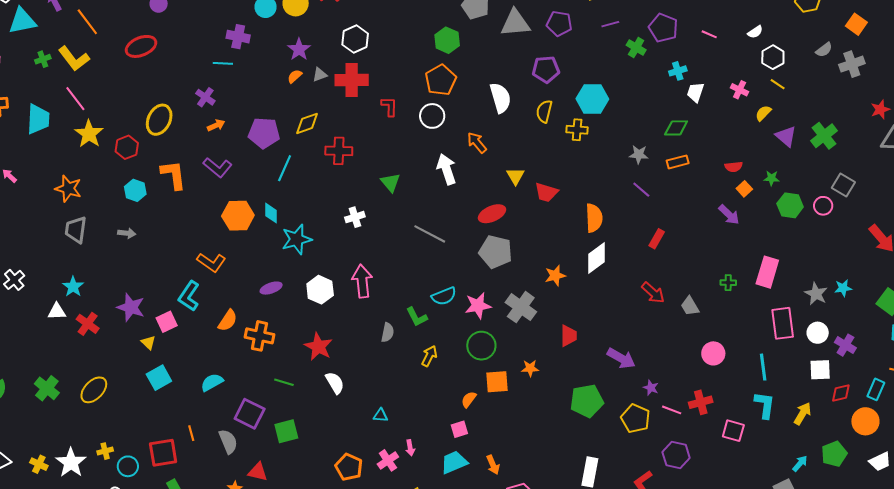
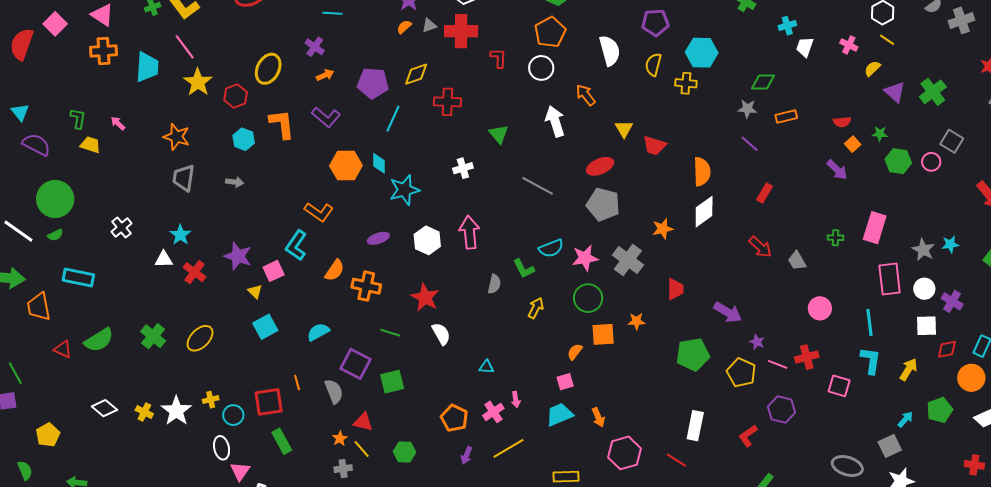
green diamond: (676, 128) -> (763, 82), moved

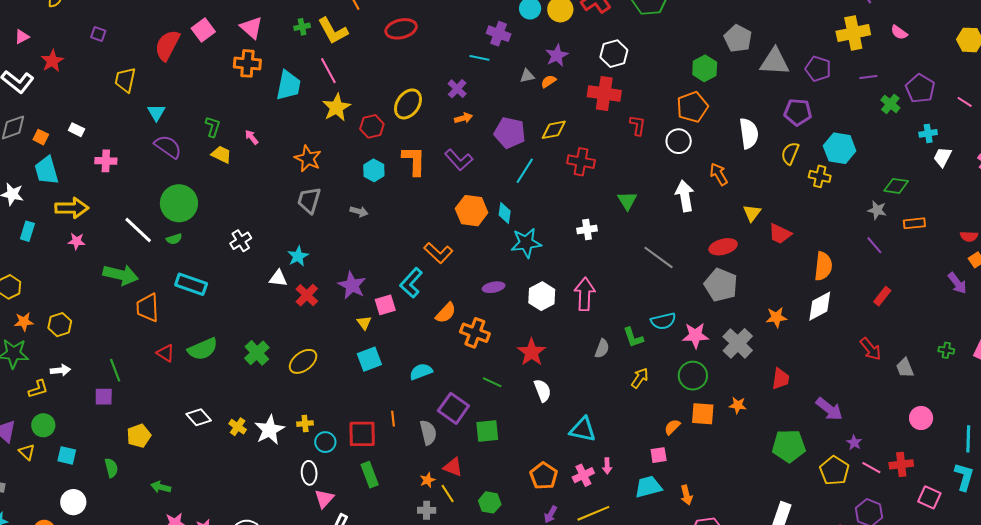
gray triangle: (429, 25) -> (527, 76), moved
cyan triangle: (486, 367) -> (583, 429), size x1.8

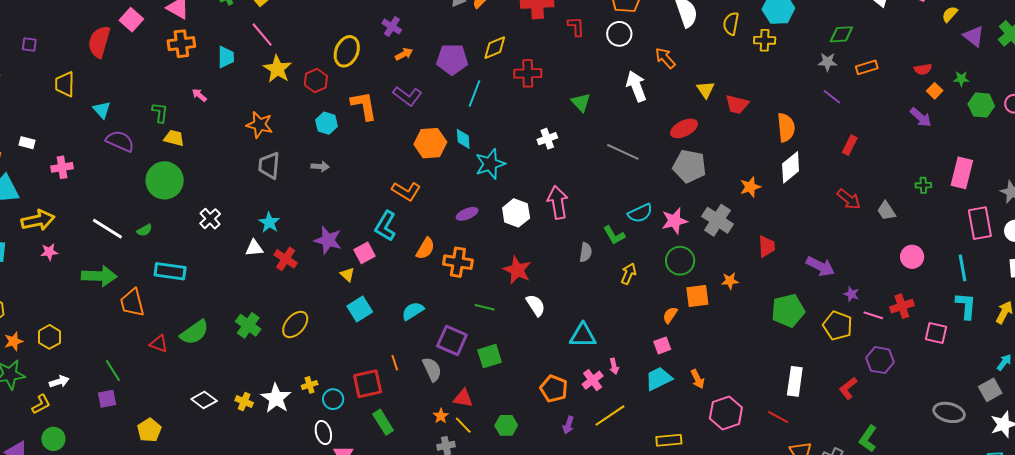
cyan trapezoid: (288, 85) -> (226, 57), size x0.7
pink arrow: (252, 137) -> (199, 95), moved
green circle: (179, 203) -> (165, 180), moved

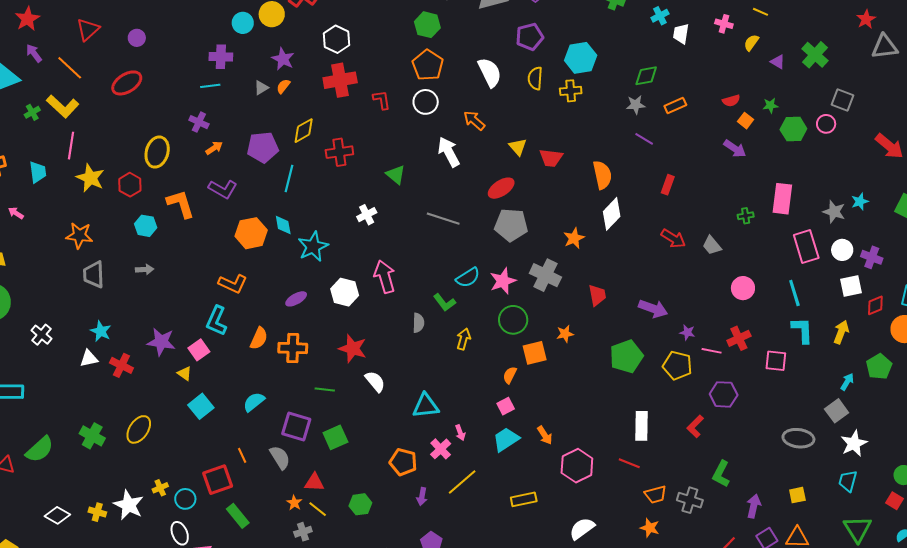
pink line: (262, 35) -> (71, 146), turned 56
purple triangle: (974, 36) -> (778, 62), size x0.7

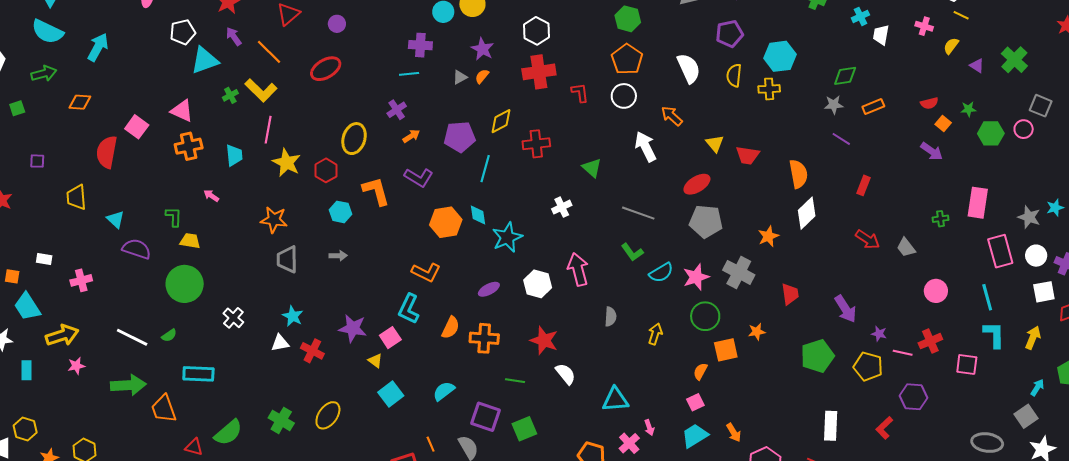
purple cross: (199, 122) -> (397, 110), turned 30
green L-shape: (445, 302) -> (632, 252), moved
purple arrow: (653, 309) -> (845, 309), turned 36

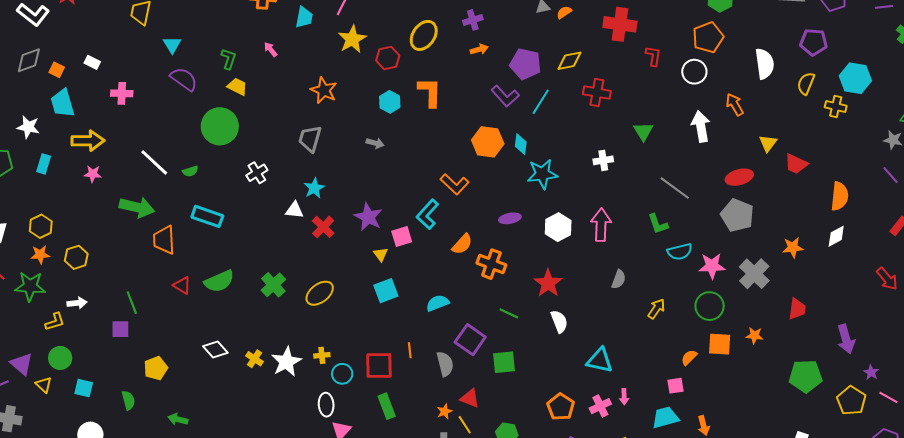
purple L-shape: (419, 177) -> (505, 96), moved
white diamond: (807, 213) -> (836, 236), size x0.7
gray trapezoid: (287, 259) -> (310, 139), moved
yellow hexagon: (25, 429) -> (41, 226), moved

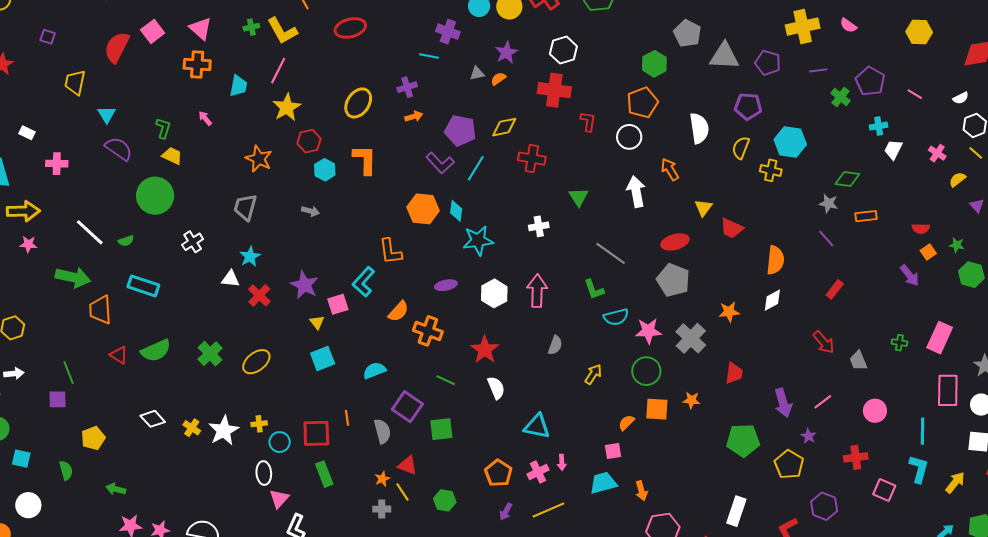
red hexagon: (388, 58) -> (309, 141), moved
orange L-shape: (455, 184) -> (390, 251), turned 40
pink line: (888, 397) -> (823, 402), moved, turned -66

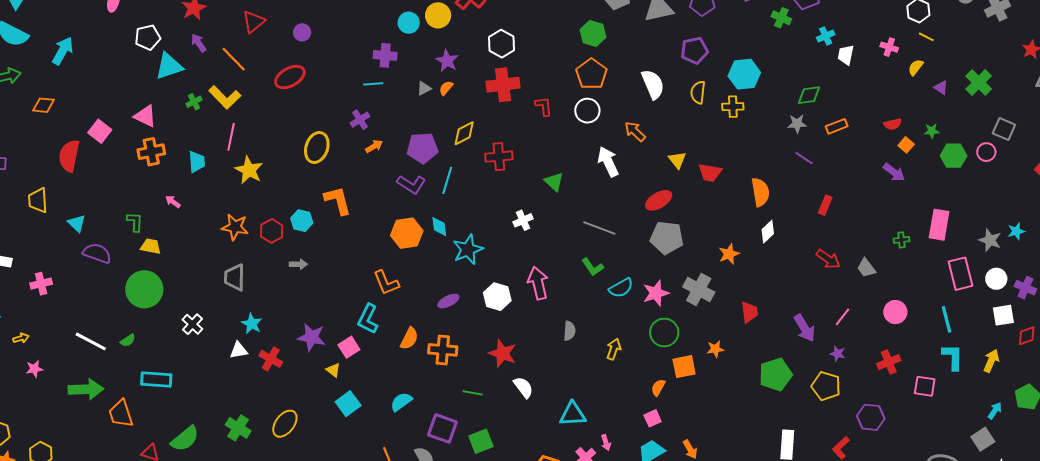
red hexagon: (309, 141) -> (272, 231), moved
yellow arrow: (23, 211) -> (21, 338), size x0.5

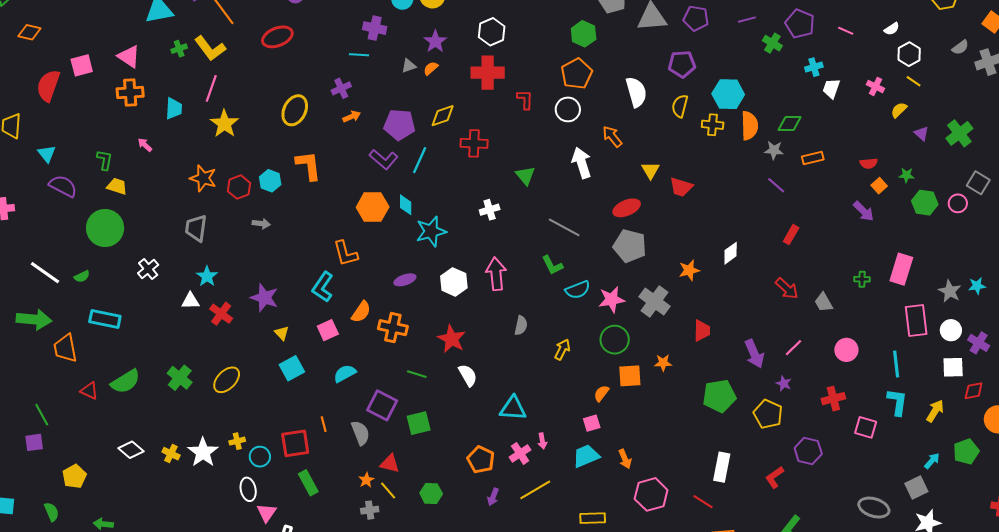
pink square: (100, 131) -> (82, 65), turned 30
orange semicircle: (760, 192) -> (750, 126), moved
pink square: (349, 347) -> (328, 330), moved

